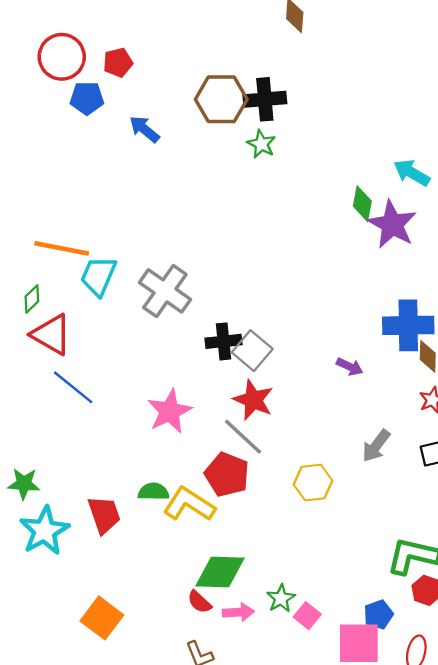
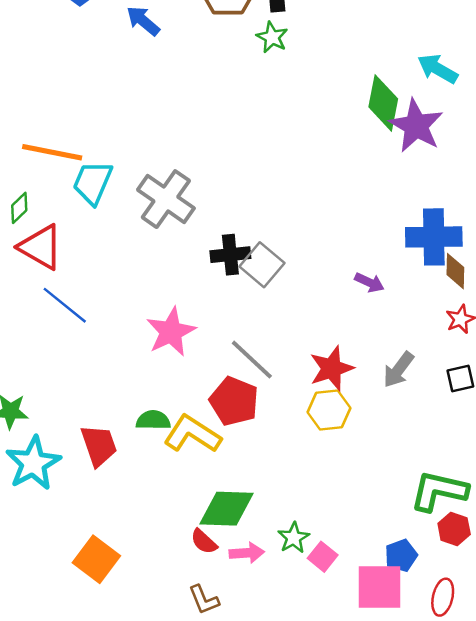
green diamond: (362, 204) -> (383, 103), size x1.4
red star: (253, 400) -> (331, 368), moved, turned 30

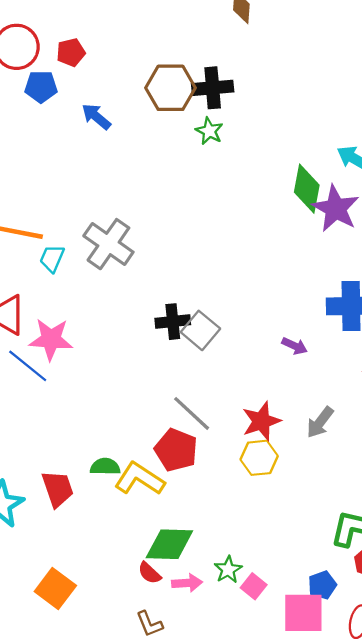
cyan trapezoid: (93, 183) -> (52, 258), size x0.7
gray cross: (166, 199) -> (108, 244), moved
pink star: (171, 332) -> (51, 339), moved, turned 30

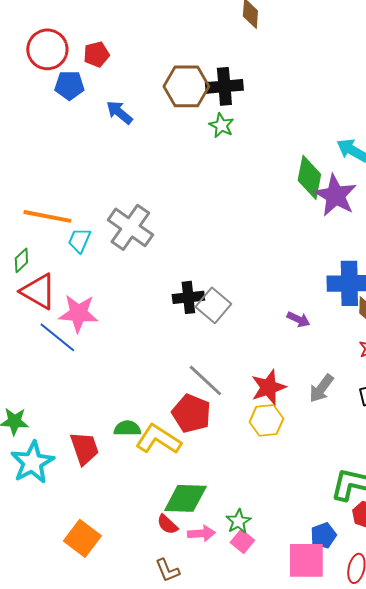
pink square: (254, 586) -> (242, 541), moved

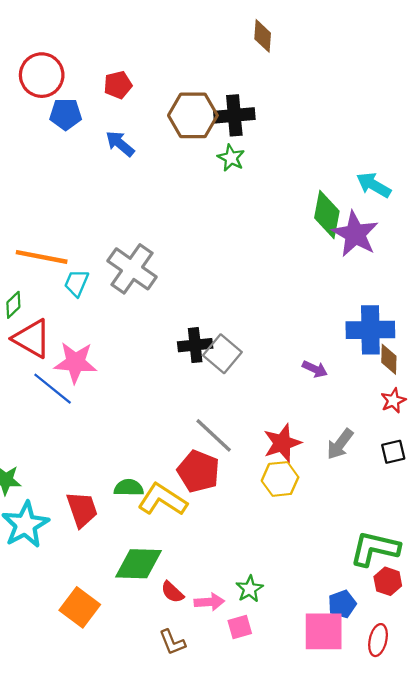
red pentagon: (96, 54) -> (118, 85), moved
green diamond: (185, 498) -> (139, 564), moved
pink square: (242, 541) -> (240, 627), moved, turned 35

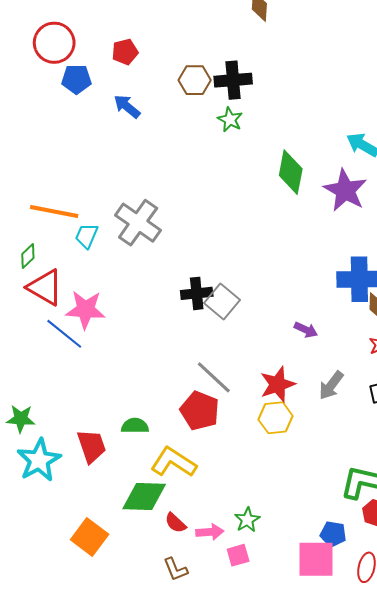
brown hexagon: (193, 115) -> (195, 80), size x0.7
green diamond: (327, 214) -> (291, 172), moved
purple arrow: (315, 369) -> (306, 330), moved
yellow L-shape: (162, 500) -> (173, 462), moved
blue pentagon: (342, 604) -> (333, 534), turned 30

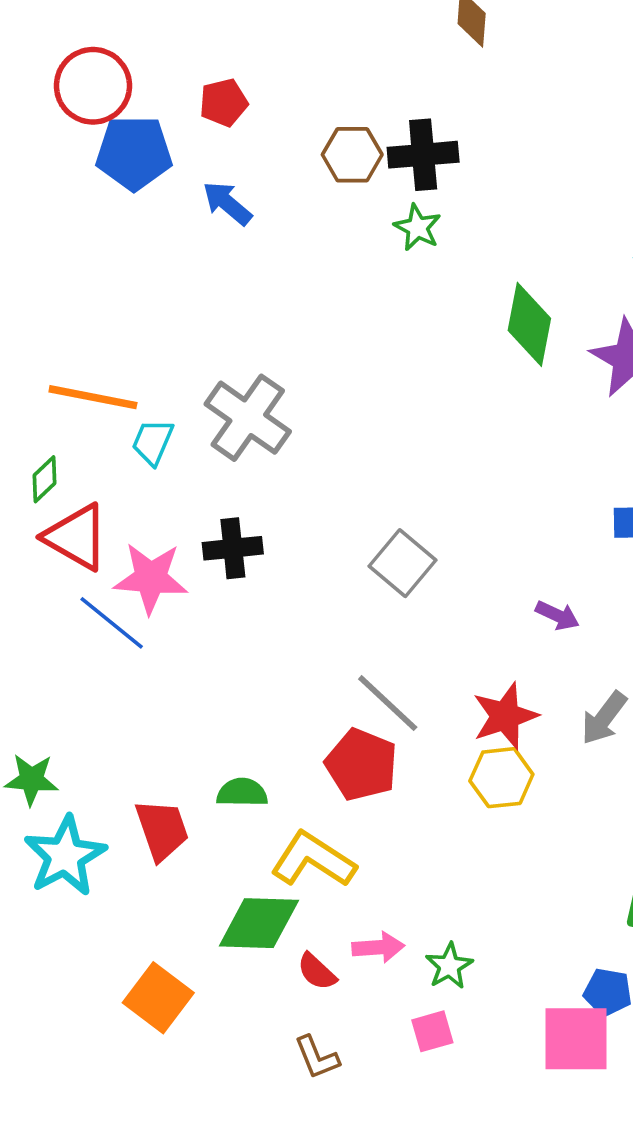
blue pentagon: (76, 79) -> (134, 153), size x1.4
black cross: (197, 293) -> (233, 548), moved
pink arrow: (210, 532) -> (378, 947), moved

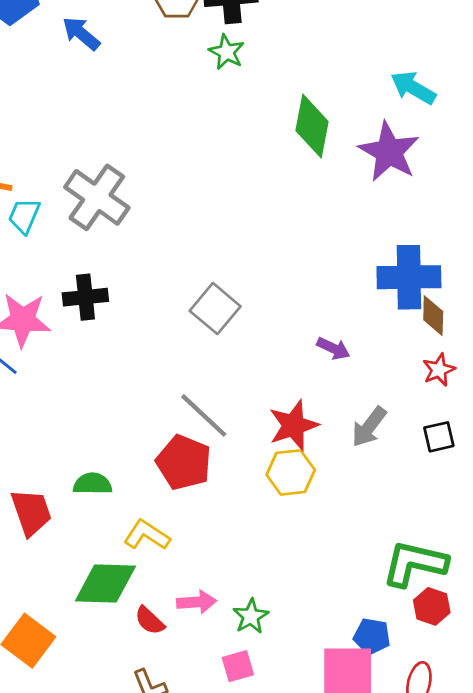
yellow L-shape: (313, 860) -> (147, 535), size x0.7

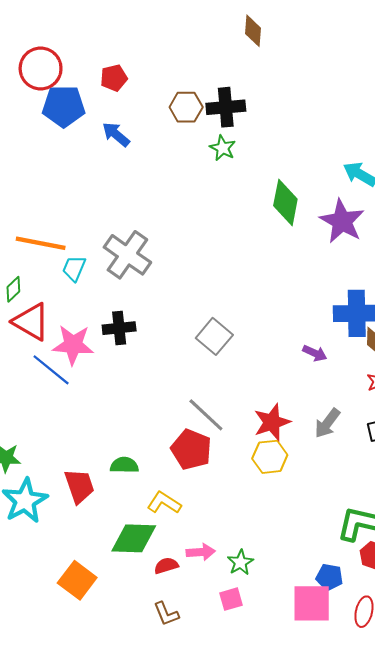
purple arrow: (333, 348) -> (315, 353), moved
red semicircle: (150, 621) -> (166, 566), turned 120

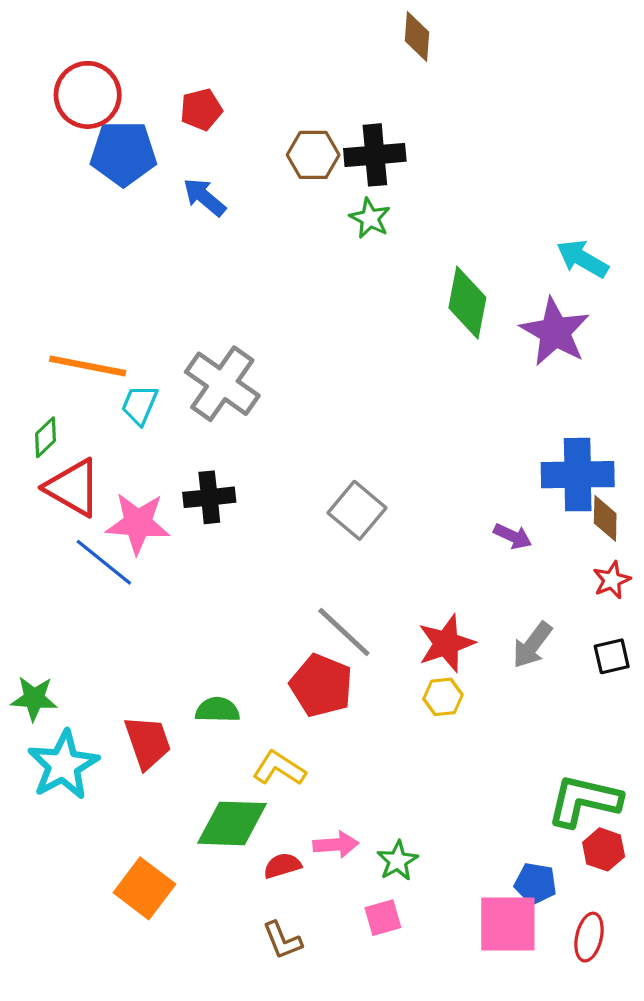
yellow hexagon: (270, 457) -> (443, 697), size x0.7

